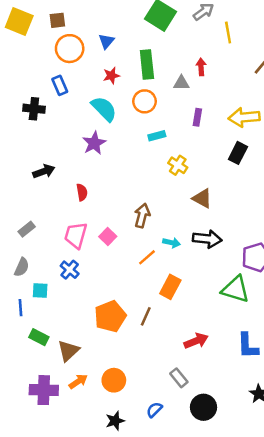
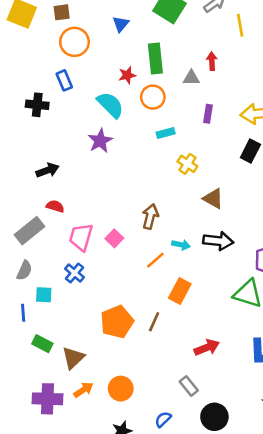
blue triangle: (106, 41) -> (121, 24), moved
red star: (111, 76) -> (127, 75), moved
red semicircle: (82, 192) -> (55, 206), moved, turned -63
gray rectangle: (27, 229) -> (30, 231), size x1.6

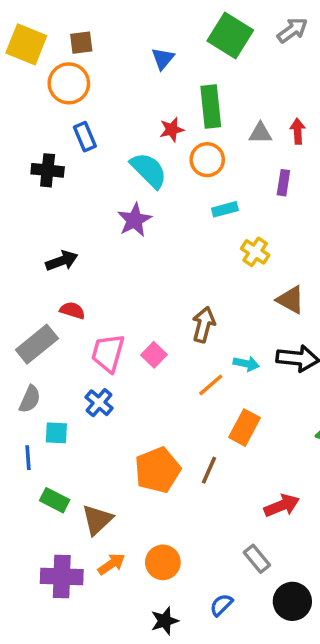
orange circle: (74, 42) -> (69, 83), moved
red arrow: (212, 61) -> (298, 131), moved

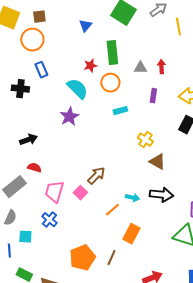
yellow cross: (255, 252) -> (145, 140), moved
brown arrow: (204, 325) -> (96, 176), moved, turned 30

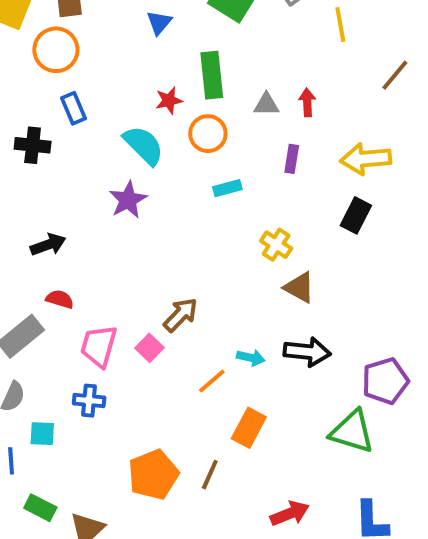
blue cross: (49, 220) -> (89, 401), turned -35

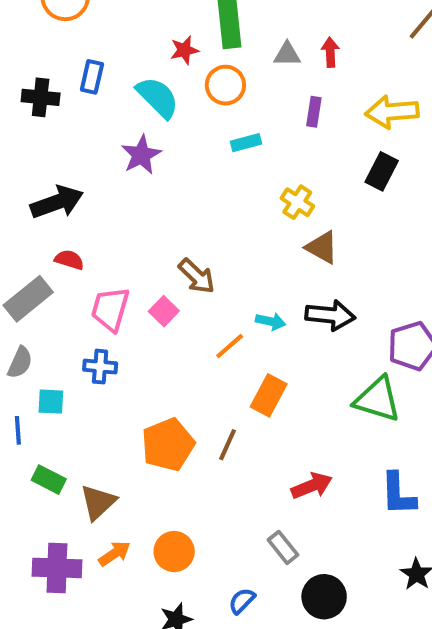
blue rectangle: (73, 108) -> (92, 77), moved, turned 36
black arrow: (48, 245) -> (57, 202), size x1.4
brown arrow: (181, 315) -> (197, 276), turned 90

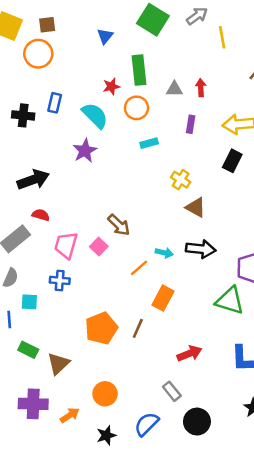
orange arrow: (114, 554) -> (70, 415), moved
blue semicircle: (242, 601) -> (147, 424), size x1.5

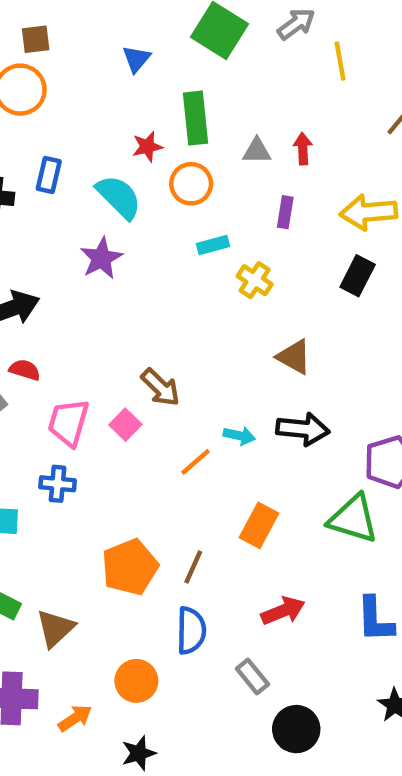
yellow cross: (181, 180) -> (255, 280), moved
orange rectangle: (163, 298) -> (259, 525), moved
blue semicircle: (147, 424) -> (191, 631), moved, turned 136

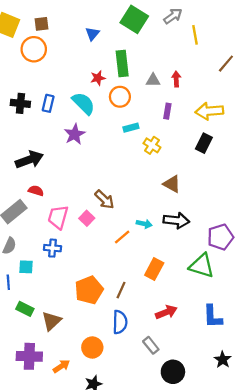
blue rectangle: (49, 175) -> (48, 103), moved

